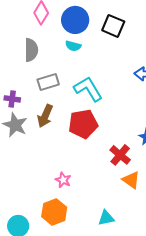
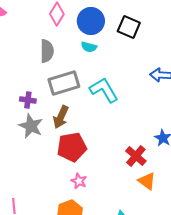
gray rectangle: (48, 82) -> (64, 83), size x1.4
red pentagon: (83, 124) -> (72, 147), moved

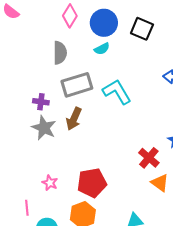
cyan semicircle: (89, 47) -> (102, 49), turned -42
red pentagon: (72, 147) -> (92, 183), moved
pink star: (79, 181) -> (50, 183), moved

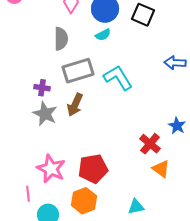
pink star: (50, 183) -> (51, 169), size x1.8

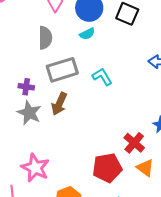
cyan L-shape: (118, 78) -> (102, 77), size x0.7
red pentagon: (93, 169) -> (107, 168), moved

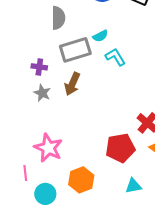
cyan semicircle: (87, 34) -> (100, 36), moved
gray star: (29, 113) -> (42, 93), size x0.7

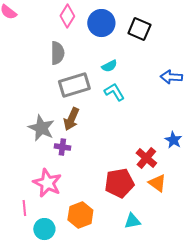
cyan semicircle: (100, 36) -> (109, 66), moved
purple cross: (39, 67) -> (62, 147), moved
gray star: (42, 93) -> (41, 128), size x1.5

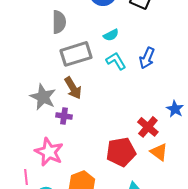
blue arrow: (171, 77) -> (147, 58), moved, turned -70
brown arrow: (71, 119) -> (73, 88), turned -55

